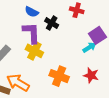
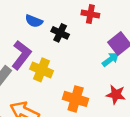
purple L-shape: (32, 33) -> (21, 55), moved, turned 45

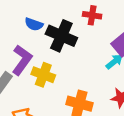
black cross: (60, 33) -> (61, 36), size x1.6

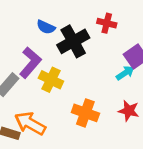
black cross: (61, 36) -> (73, 41), turned 32

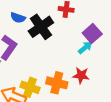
yellow cross: (51, 80) -> (30, 87), moved
red star: (129, 111) -> (81, 75), moved

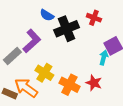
cyan arrow: (85, 48) -> (104, 58), turned -48
yellow cross: (30, 87) -> (44, 73), moved

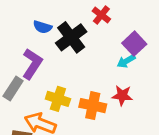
red cross: (94, 18) -> (101, 15), turned 32
cyan arrow: (104, 58) -> (126, 61), turned -120

